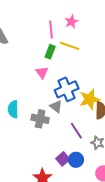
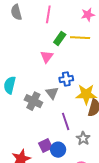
pink line: (51, 29) -> (48, 14), moved
yellow line: (70, 46) -> (80, 38), turned -30
blue cross: (67, 89) -> (66, 79), size x0.6

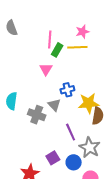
pink line: (48, 14) -> (50, 39), moved
pink star: (88, 15) -> (82, 32), moved
gray star: (83, 138) -> (90, 147), size x1.5
blue circle: (58, 150) -> (74, 162), moved

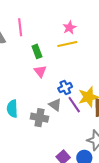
pink line: (50, 39) -> (20, 27), moved
green rectangle: (57, 50) -> (37, 51), moved, turned -40
purple line: (71, 132) -> (74, 105), moved

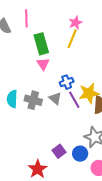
yellow line: (67, 44) -> (72, 39), turned -60
green rectangle: (37, 51) -> (41, 44), size x1.5
gray cross: (39, 118) -> (33, 100), moved

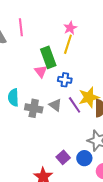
green rectangle: (41, 44) -> (48, 57), moved
blue cross: (67, 82) -> (65, 80), moved, turned 32
cyan semicircle: (12, 99) -> (13, 97), moved

